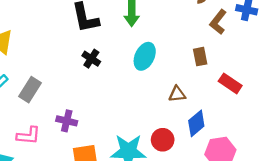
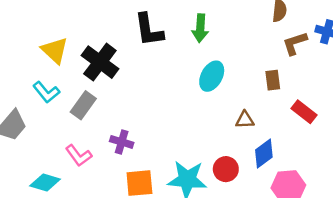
brown L-shape: (218, 22) -> (295, 43), turned 30
black cross: (91, 59) -> (100, 62), moved, size x1.8
pink L-shape: (28, 136) -> (79, 155), turned 45

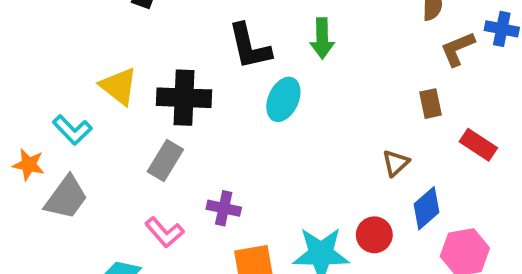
black cross: (100, 62) -> (184, 98), turned -30
cyan ellipse: (212, 76) -> (283, 99), moved
cyan L-shape: (46, 92) -> (72, 130), moved
brown triangle: (245, 120) -> (396, 163), turned -36

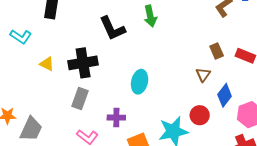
yellow triangle: (119, 86) -> (47, 64), size x0.7
cyan ellipse: (283, 99) -> (140, 82), moved
brown rectangle: (430, 104) -> (217, 51), moved
cyan L-shape: (72, 130) -> (21, 37), moved

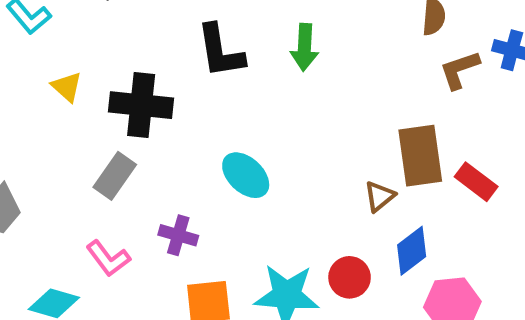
brown rectangle: (217, 51) -> (420, 156), size x1.8
cyan ellipse: (140, 82) -> (246, 175), turned -75

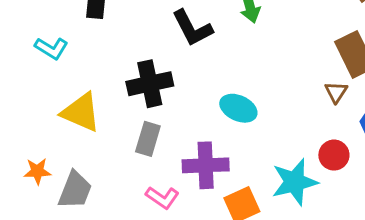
yellow triangle: (67, 87) -> (81, 112), moved, size x1.8
purple cross: (178, 235) -> (206, 165), size x1.6

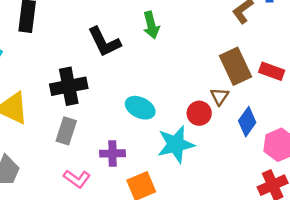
red circle: (334, 155) -> (199, 113), moved
purple cross: (206, 165) -> (112, 153), size x0.7
cyan star: (295, 182) -> (176, 144), moved

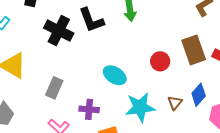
black cross: (69, 86) -> (59, 31), moved, turned 32
brown triangle: (220, 96) -> (175, 103), moved
red circle: (199, 113) -> (160, 61), moved

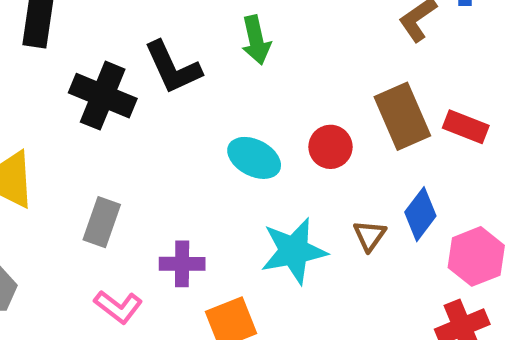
cyan ellipse: (115, 75) -> (254, 158), moved

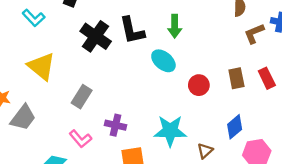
brown rectangle: (402, 116) -> (236, 78), size x0.7
red rectangle: (466, 127) -> (267, 78), moved, turned 30
cyan ellipse: (254, 158) -> (163, 61), moved
brown triangle: (370, 235) -> (205, 151), moved

